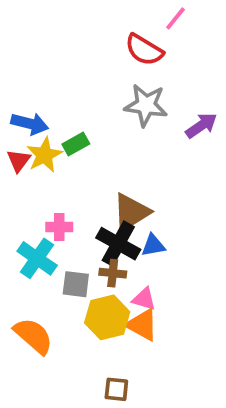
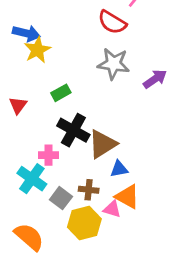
blue arrow: (30, 124) -> (26, 33), moved
yellow star: (44, 155) -> (37, 50), moved
black cross: (118, 244) -> (73, 130), moved
gray square: (76, 284) -> (61, 198), turned 30
orange triangle: (142, 325) -> (127, 197), moved

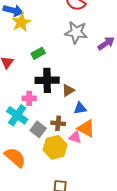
black cross: (73, 130) -> (47, 80), turned -30
brown triangle: (102, 144) -> (68, 90), size x0.6

